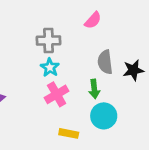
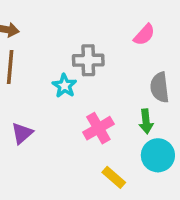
cyan star: (50, 67) -> (64, 86), moved
yellow rectangle: (69, 133) -> (114, 177), turned 30

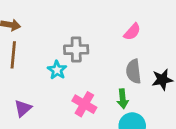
pink semicircle: (144, 35) -> (132, 32), moved
pink cross: (98, 128) -> (84, 104), turned -30

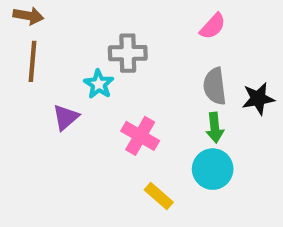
green arrow: (123, 99) -> (215, 128), moved
purple triangle: (23, 108) -> (66, 117), moved

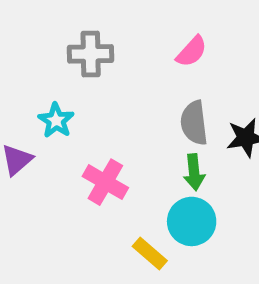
gray cross: (128, 53) -> (91, 54), moved
yellow rectangle: (159, 196) -> (150, 253), moved

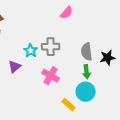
pink semicircle: (192, 51) -> (67, 13), moved
gray cross: (91, 54) -> (51, 47), moved

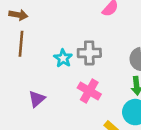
purple triangle: (15, 67) -> (37, 99), moved

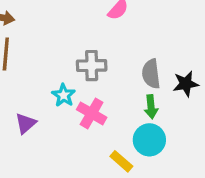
cyan star: (63, 58) -> (64, 95), moved

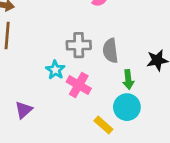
gray semicircle: (151, 74) -> (110, 51), moved
purple triangle: (26, 123) -> (24, 110), moved

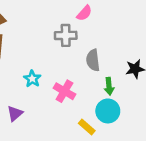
gray cross: (79, 45) -> (66, 35), moved
cyan star: (55, 70) -> (32, 79), moved

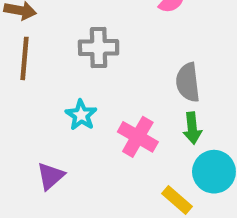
gray cross: (66, 35) -> (99, 48), moved
green arrow: (109, 86) -> (192, 128), moved

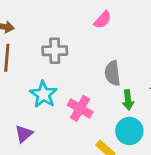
cyan star: (81, 115) -> (43, 94), size x1.4
green arrow: (192, 128) -> (128, 100), moved

